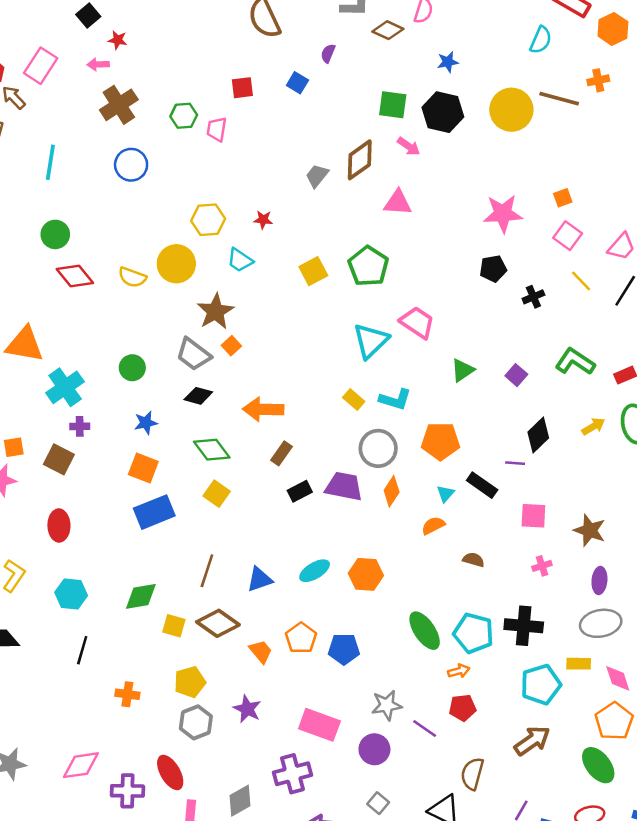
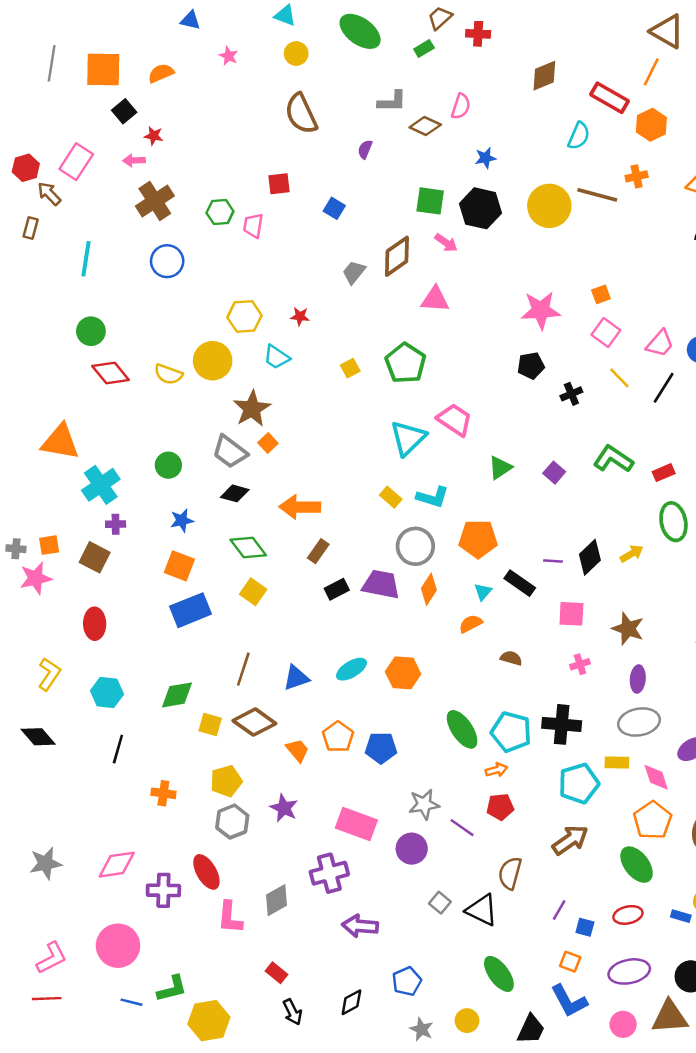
blue square: (297, 83) -> (334, 208), moved
yellow square: (313, 271) -> (350, 368), size x0.7
yellow arrow: (593, 426) -> (632, 554), moved
black diamond: (538, 435) -> (590, 557), moved
gray square: (378, 803) -> (440, 903), moved

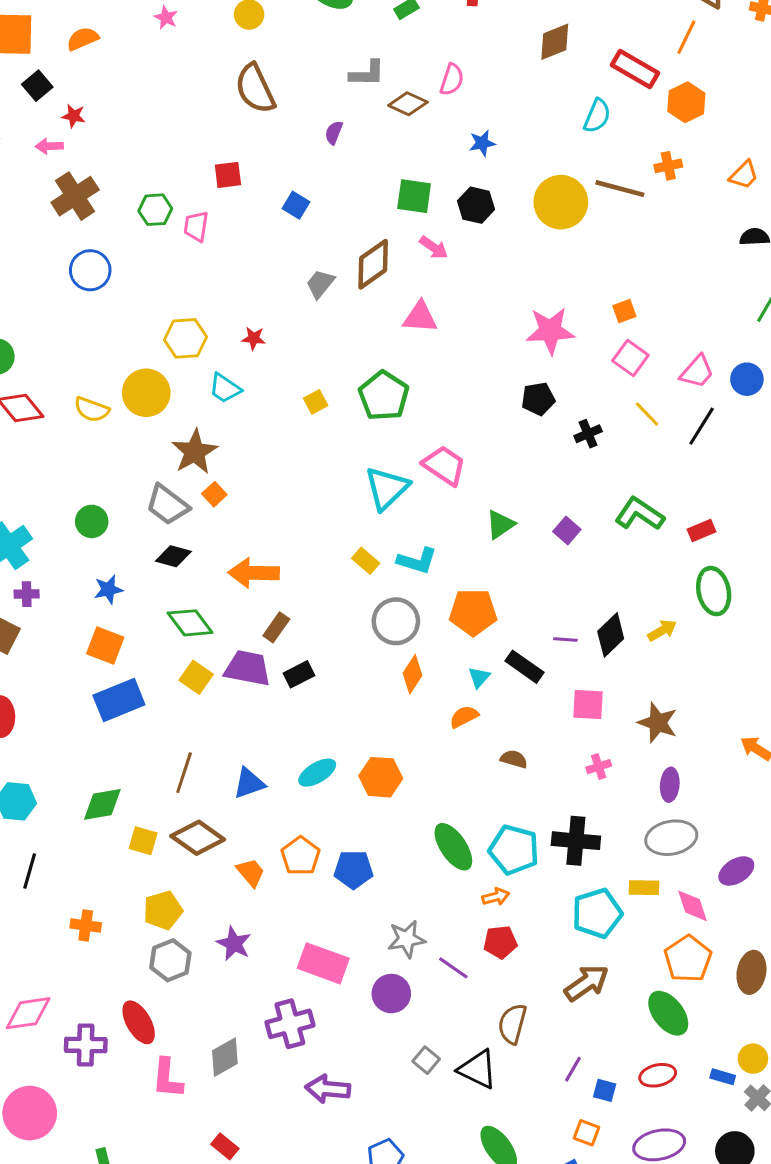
black hexagon: (480, 208) -> (476, 205), size x0.7
purple trapezoid: (381, 584) -> (248, 668), moved

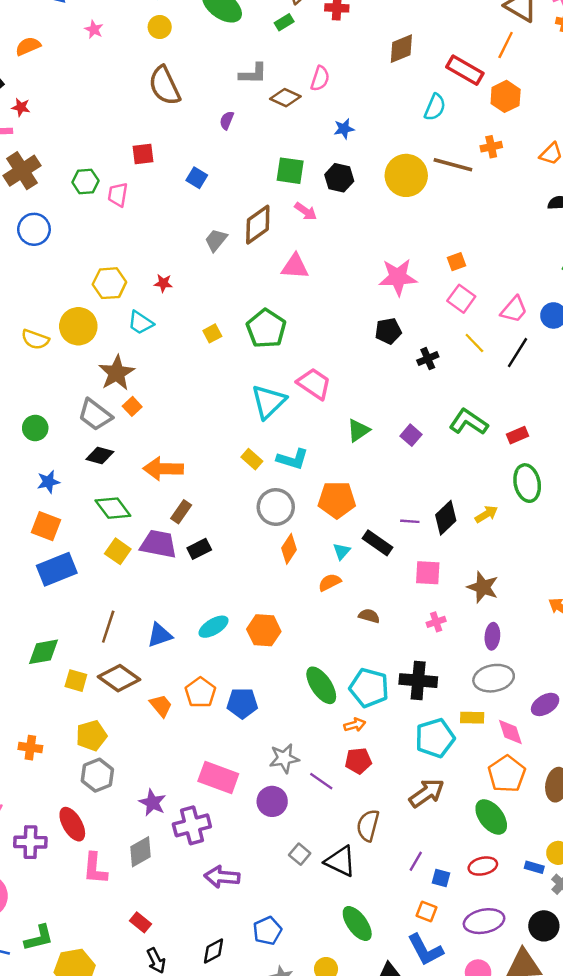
purple star: (234, 944) -> (152, 803), moved

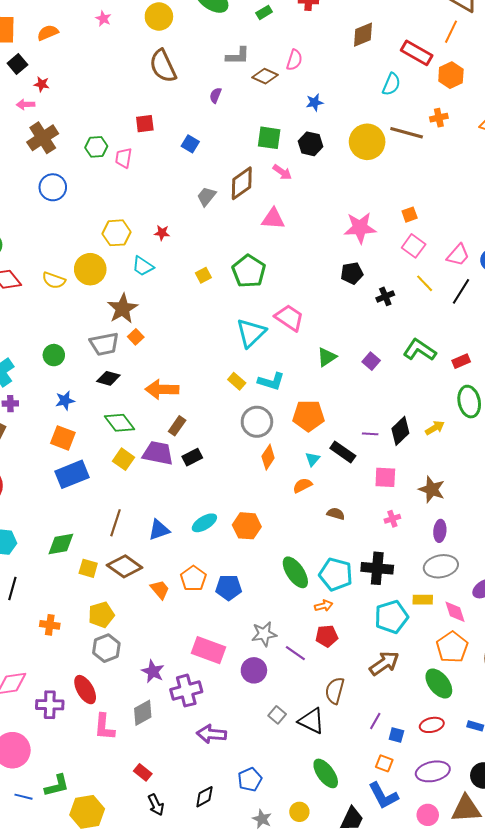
yellow circle: (160, 27) -> (159, 17), size x1.4
gray trapezoid: (95, 415) -> (104, 344), turned -48

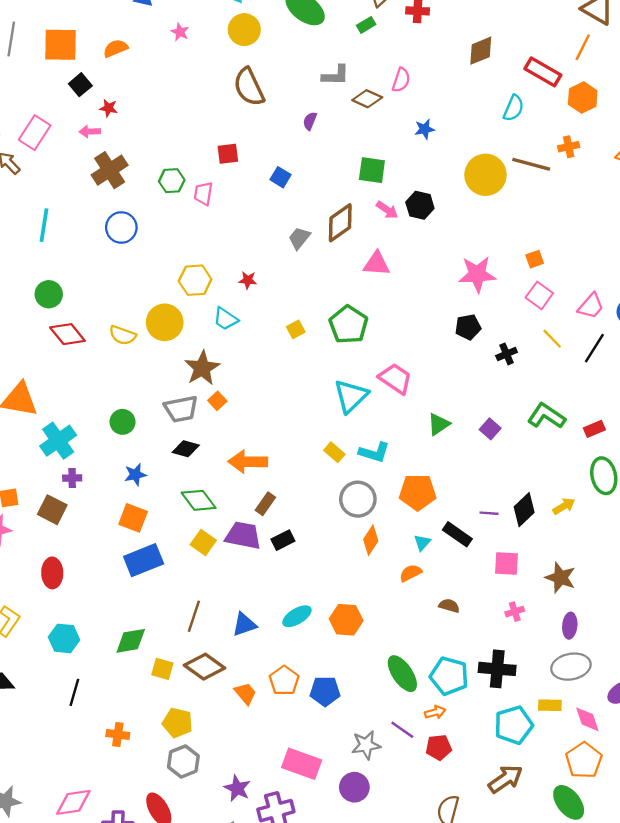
black hexagon: (311, 144) -> (420, 205), moved
yellow pentagon: (101, 615) -> (178, 723), turned 30
purple line: (295, 653) -> (402, 730), moved

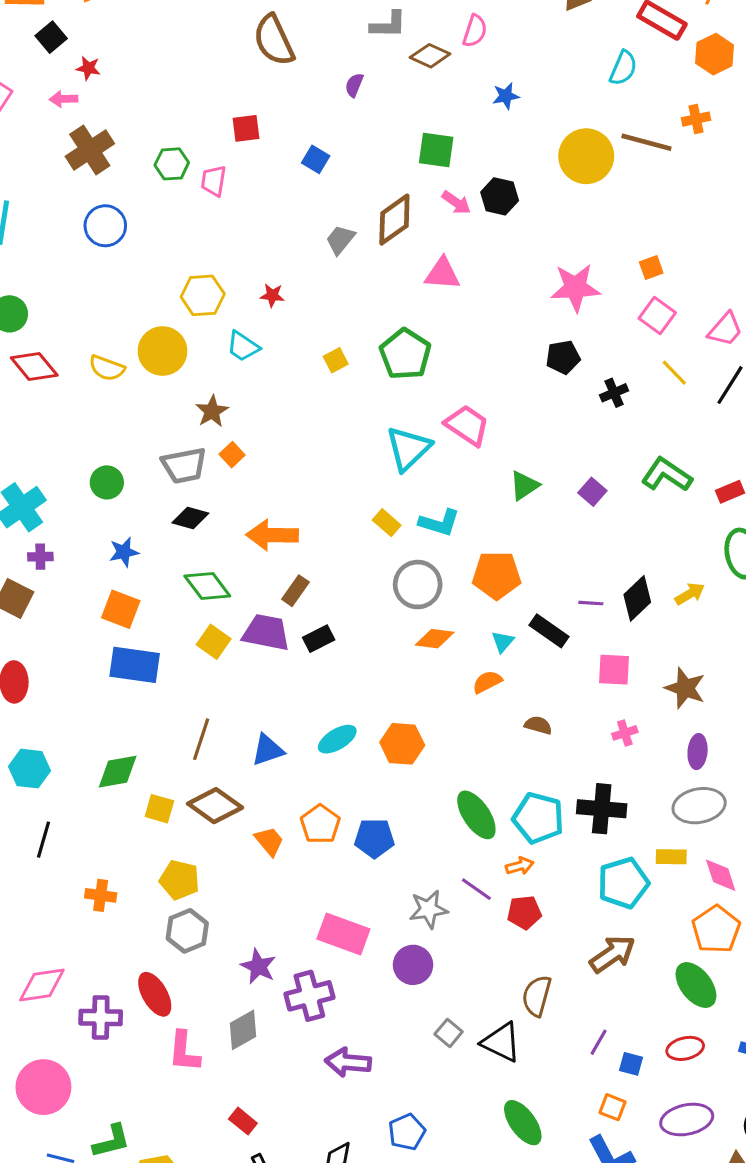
brown star: (202, 368) -> (212, 411), size x0.7
orange diamond: (371, 540) -> (435, 639), turned 64
blue rectangle: (144, 560) -> (135, 665), turned 30

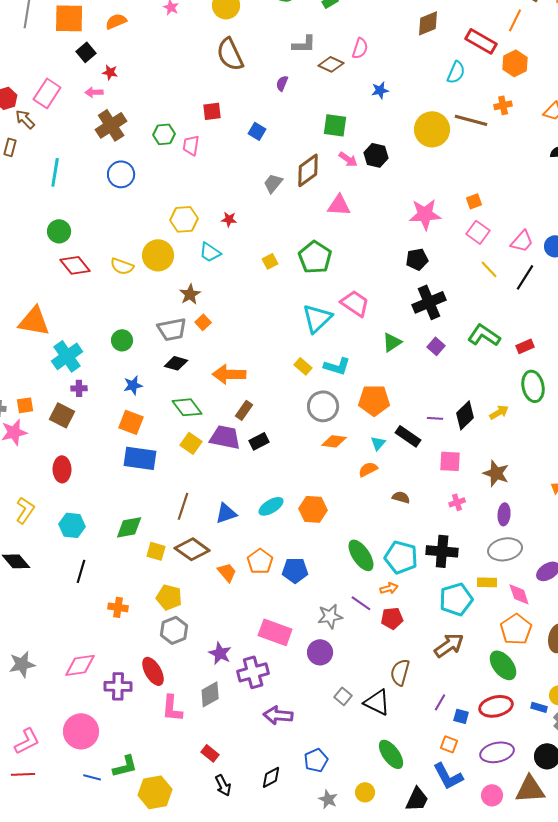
black cross: (614, 393) -> (429, 302), moved, size x1.8
red ellipse: (685, 1048) -> (496, 706), size x1.4

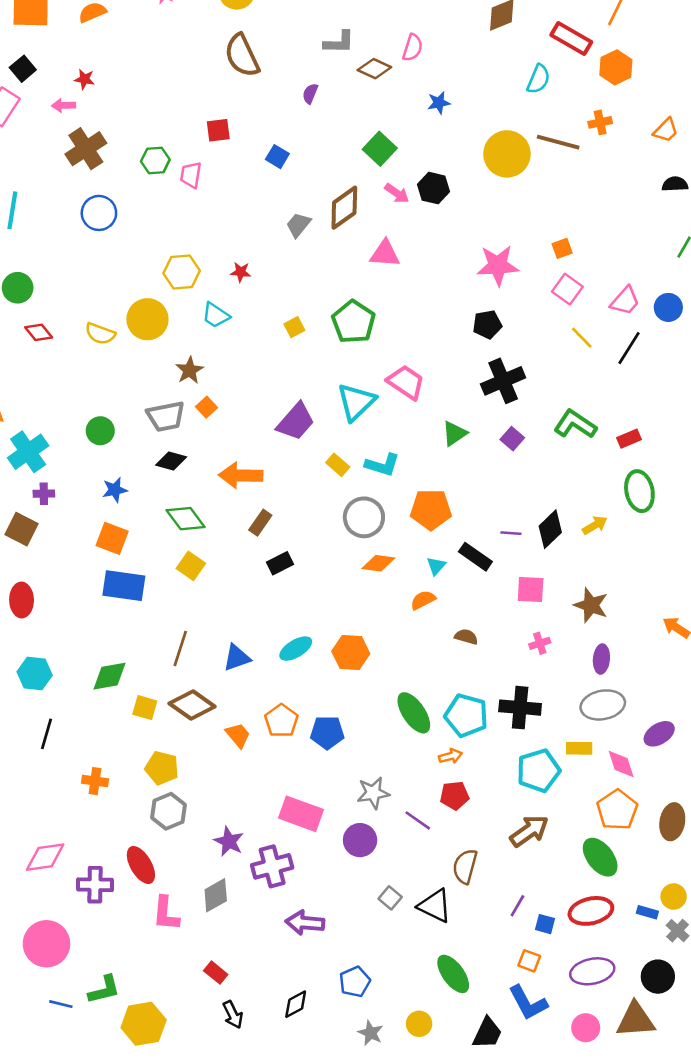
black square: (86, 52) -> (23, 69), moved
green square: (335, 125) -> (380, 149), turned 35
red diamond: (75, 265) -> (39, 332), size x0.7
purple trapezoid: (225, 437) -> (296, 422), moved, turned 120
purple line: (361, 603) -> (418, 820), moved

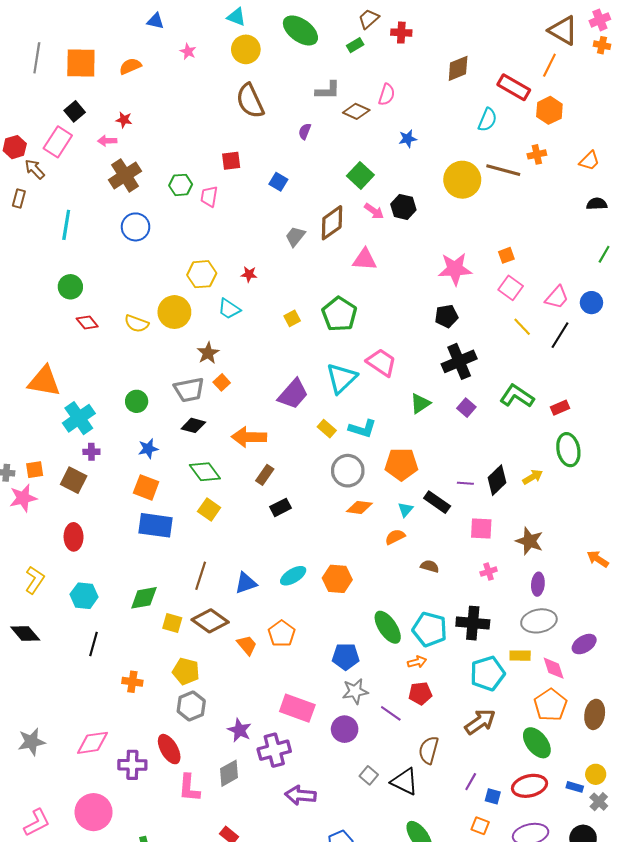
blue pentagon: (327, 733) -> (346, 657), moved

